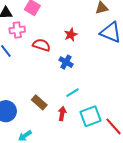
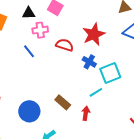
red star: (71, 35) -> (94, 34), size x1.6
cyan square: (91, 116) -> (110, 73), moved

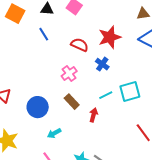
pink cross: (40, 30) -> (69, 74), moved, turned -35
blue line: (29, 51) -> (44, 34), moved
cyan square: (110, 73) -> (130, 92), moved

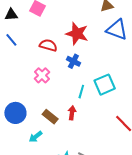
red star: (110, 37) -> (77, 34), turned -30
cyan line: (106, 95) -> (81, 92), turned -40
brown rectangle: (72, 102) -> (50, 117), moved

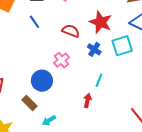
cyan square: (105, 85) -> (122, 46), moved
blue circle: (15, 113) -> (42, 81), moved
brown rectangle: (50, 117) -> (30, 103), moved

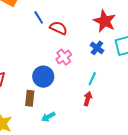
red semicircle: (71, 31) -> (58, 28), moved
cyan line: (99, 80) -> (92, 79), moved
brown rectangle: (30, 103) -> (30, 98), turned 49

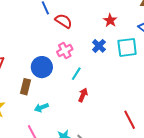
red star: (105, 21) -> (110, 20), size x0.6
cyan line: (92, 79) -> (76, 74), moved

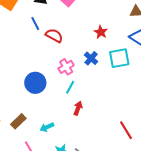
pink cross: (65, 51) -> (66, 67), moved
brown rectangle: (26, 87) -> (18, 121), moved, turned 35
cyan arrow: (41, 108) -> (47, 127), moved

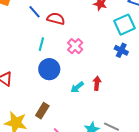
blue cross: (91, 58) -> (121, 50), moved
cyan line: (70, 87) -> (41, 44), moved
cyan arrow: (47, 127) -> (77, 87), moved

